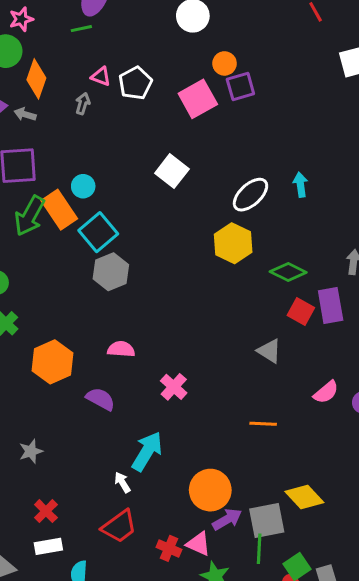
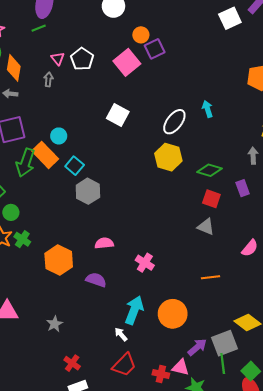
pink triangle: (101, 76) -> (58, 59), turned 40
cyan square: (98, 232) -> (75, 166), size x0.7
purple rectangle: (331, 305) -> (243, 188), size x0.7
red square: (301, 312) -> (211, 199), moved
orange circle: (210, 490) -> (173, 314), moved

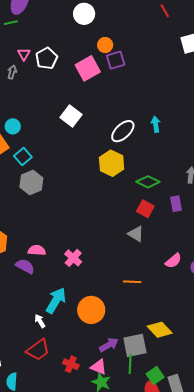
pink semicircle: (104, 243) -> (37, 250), moved
pink triangle: (181, 367) -> (99, 367), moved

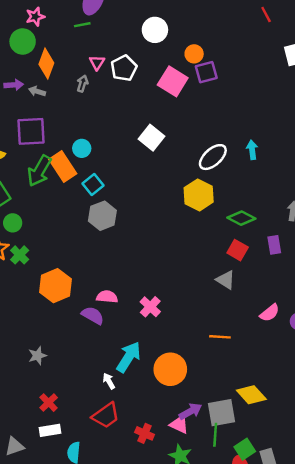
white circle: (84, 14) -> (155, 30), moved
pink square: (88, 68) -> (173, 81), turned -30
pink triangle: (99, 367) -> (179, 424), moved

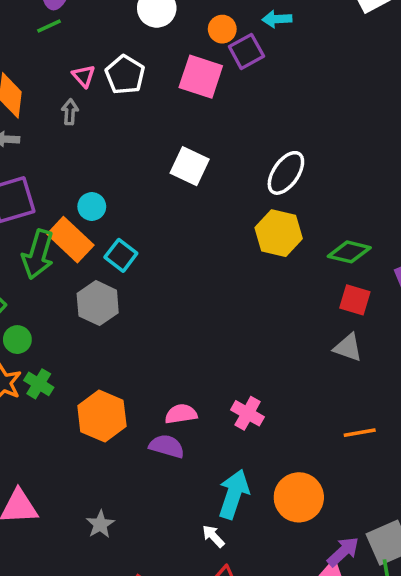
cyan arrow: (252, 150) -> (277, 19), moved, turned -72
gray hexagon: (102, 216) -> (98, 303), moved

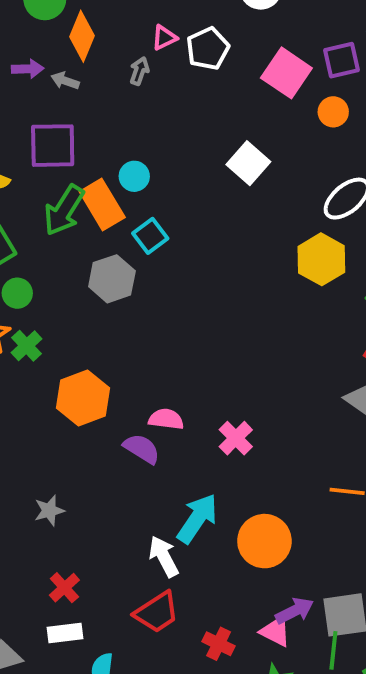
orange circle: (222, 29) -> (333, 112), moved
pink triangle: (84, 76) -> (164, 38), turned 30
white arrow: (213, 536) -> (164, 556), size x1.5

